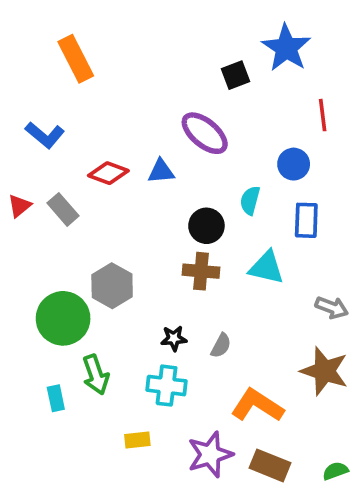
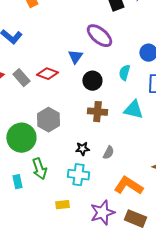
blue triangle: (161, 171) -> (75, 57), turned -49
red diamond: (108, 173) -> (47, 74), moved
black circle: (206, 226) -> (92, 81), moved

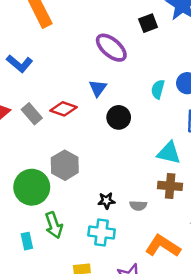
purple ellipse: (99, 36) -> (111, 48), moved
cyan semicircle: (124, 73) -> (158, 89), moved
brown cross: (97, 112) -> (170, 186), moved
gray semicircle: (108, 153) -> (138, 206), turned 64

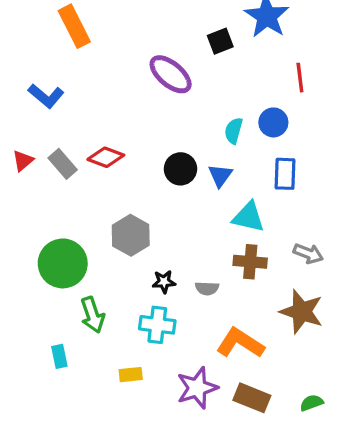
blue triangle: (98, 88) -> (220, 176), moved
gray hexagon: (65, 165) -> (131, 235), moved
cyan rectangle: (27, 241) -> (59, 356), moved

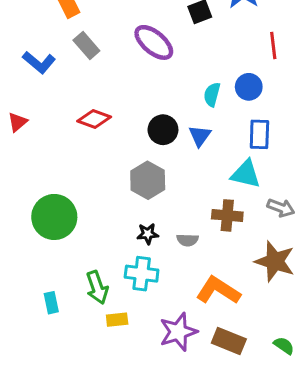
gray rectangle: (63, 164) -> (86, 46), moved
cyan triangle: (249, 217) -> (246, 174), moved
gray hexagon: (131, 235) -> (148, 180), moved
green arrow: (93, 315) -> (97, 287), moved
green semicircle: (312, 403) -> (284, 346), turned 55

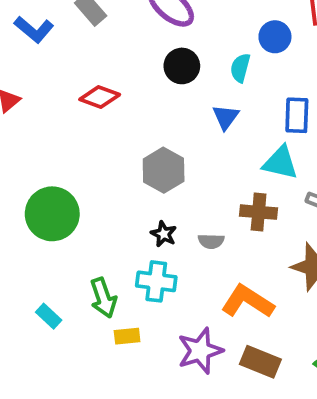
blue circle: (249, 87) -> (275, 37), moved
black circle: (163, 130) -> (182, 66), moved
black star: (148, 234) -> (164, 234), turned 30
cyan rectangle: (51, 303) -> (49, 316), turned -35

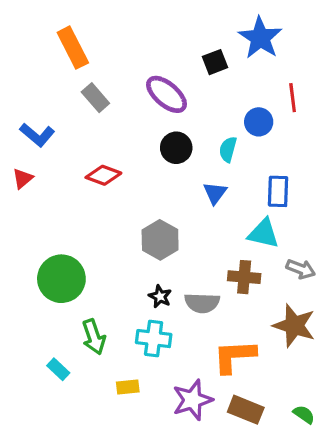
blue L-shape: (34, 29) -> (37, 135), moved
gray semicircle: (211, 241) -> (202, 303), size x1.5
green arrow: (103, 298) -> (94, 337), moved
orange L-shape: (248, 301) -> (234, 356), turned -36

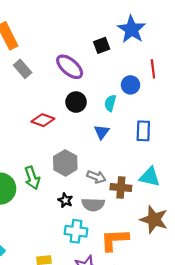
red diamond: (103, 175) -> (43, 120), moved
cyan triangle: (264, 233) -> (150, 177), moved
gray arrow: (301, 269) -> (96, 177), moved
green arrow: (94, 337) -> (32, 178), moved
cyan cross: (154, 339) -> (76, 231), moved

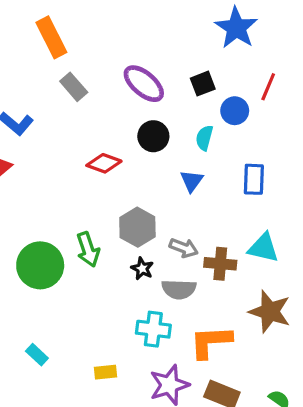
black square: (102, 45) -> (203, 84), moved
red line: (153, 69) -> (268, 87), turned 30
black star: (65, 200) -> (142, 269), moved

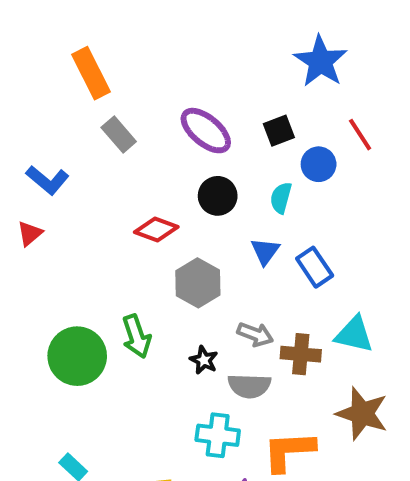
red line: (268, 87) -> (360, 135), turned -56
blue rectangle: (254, 179) -> (315, 267), moved, turned -36
gray hexagon: (137, 227) -> (198, 283), moved

